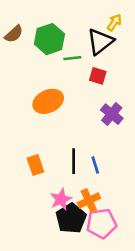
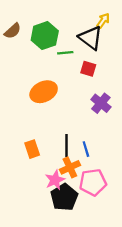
black triangle: (100, 42) -> (91, 38), turned -45
orange cross: (89, 201) -> (70, 167), moved
pink pentagon: (102, 223) -> (93, 182), moved

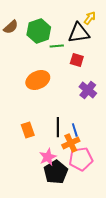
black triangle: (91, 38) -> (79, 33), turned -45
orange cross: (70, 167) -> (71, 143), moved

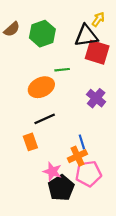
green line: (57, 46) -> (62, 70), moved
red square: (77, 60) -> (97, 52), moved, size x1.6
black line: (58, 127) -> (45, 119), moved, turned 66
pink star: (48, 157) -> (52, 171), turned -30

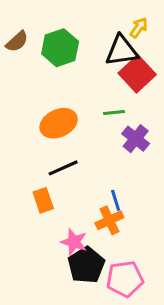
red square: (97, 52) -> (137, 74), turned 30
green line: (62, 70) -> (114, 112), moved
pink pentagon: (88, 174) -> (125, 279), moved

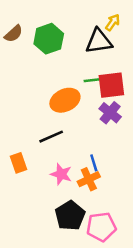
red square: (137, 74) -> (111, 85), moved, turned 36
green line: (114, 112) -> (93, 80), moved
orange ellipse: (59, 123) -> (65, 100), moved
orange rectangle: (43, 200) -> (19, 163), moved
pink star: (74, 242) -> (61, 174), moved

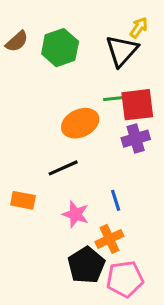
black triangle: (99, 41) -> (122, 51), turned -40
purple cross: (110, 113) -> (136, 139), turned 35
orange rectangle: (19, 163) -> (23, 200), turned -60
orange cross: (89, 179) -> (109, 239), moved

